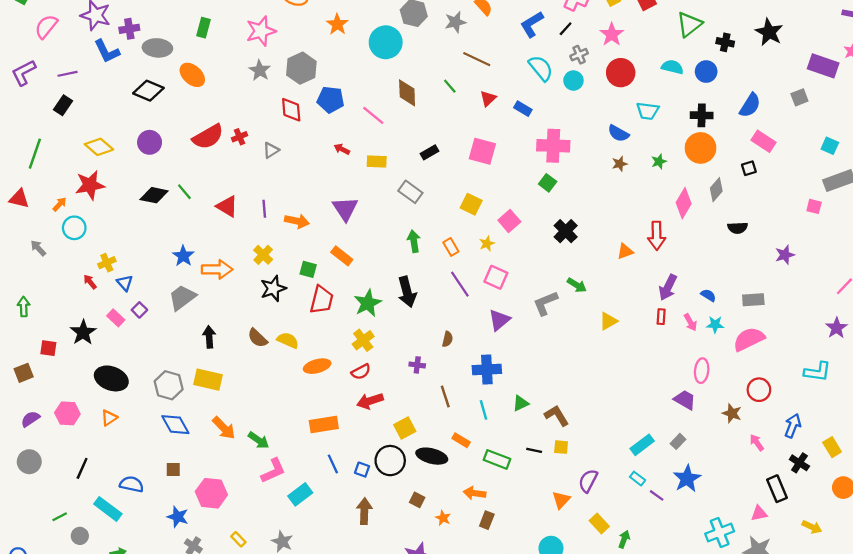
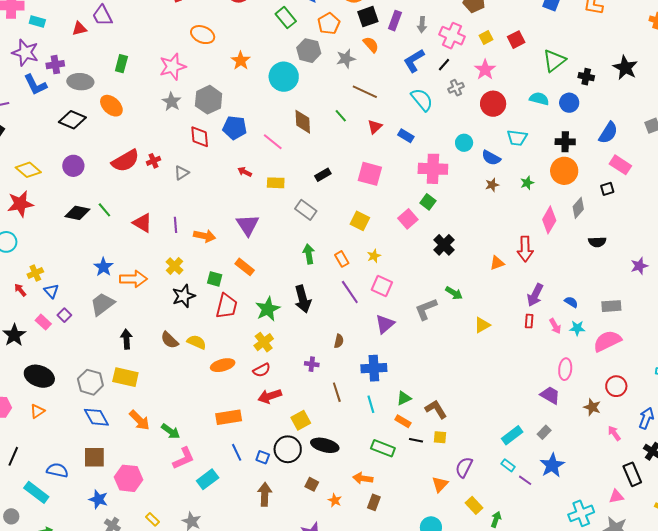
cyan circle: (573, 81) -> (464, 143), moved
pink square: (509, 221) -> (408, 219), moved
orange rectangle: (461, 440) -> (403, 421), moved
brown square: (173, 470) -> (94, 457), size x1.6

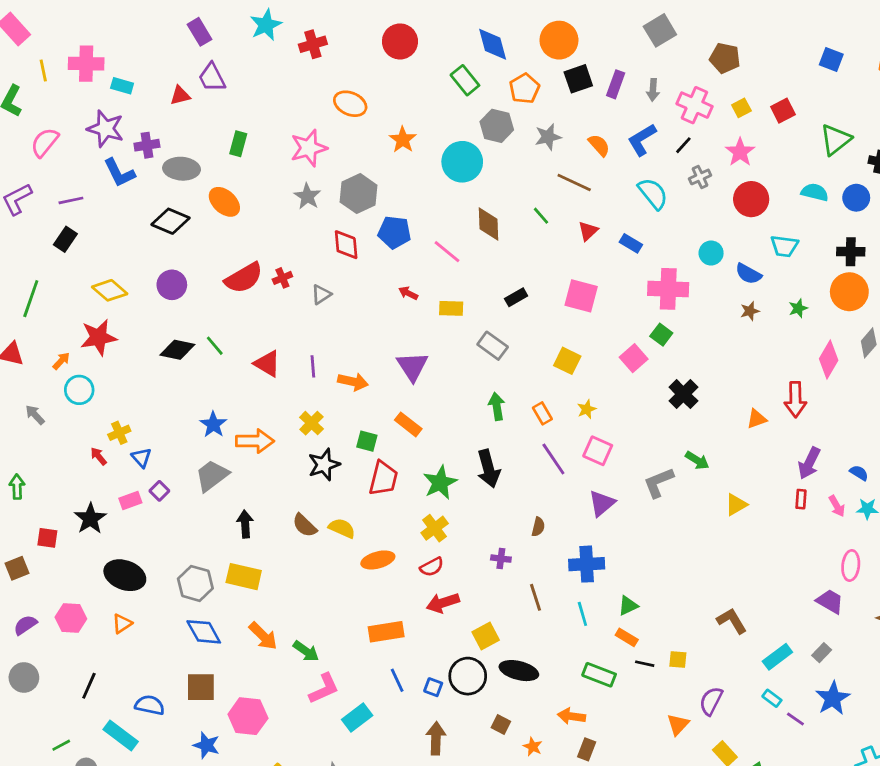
orange semicircle: (371, 45) -> (599, 145), moved
pink rectangle: (43, 322) -> (130, 501), turned -63
brown L-shape: (436, 409) -> (732, 621), moved

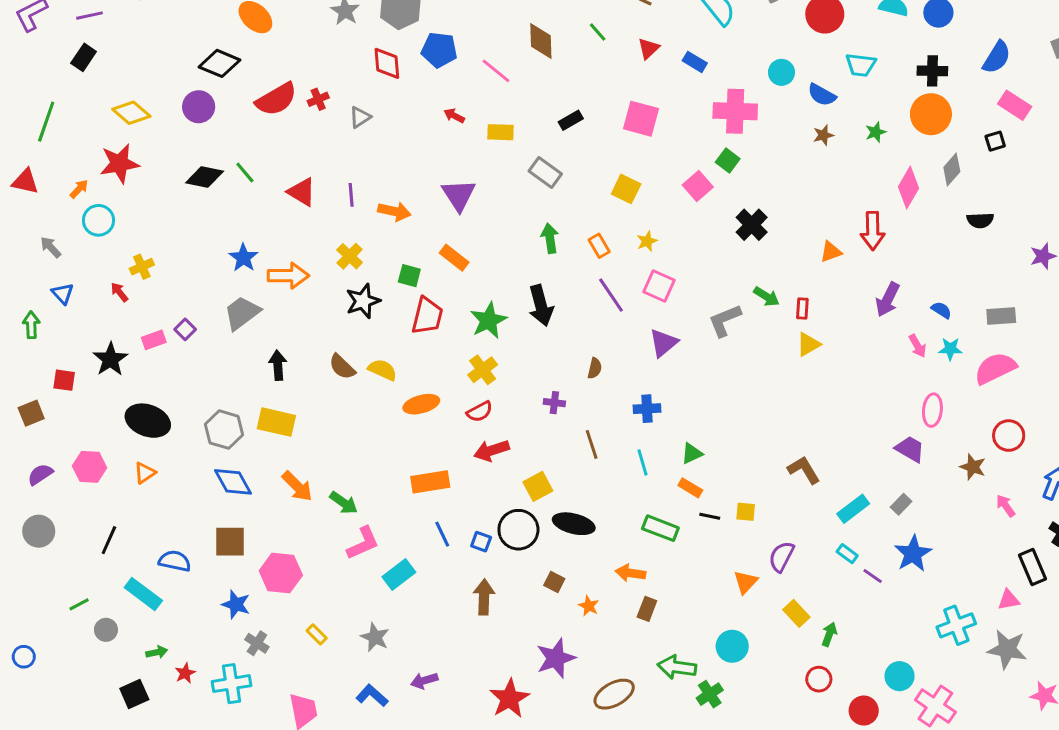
black diamond: (170, 221) -> (220, 63), moved
blue triangle: (141, 458) -> (63, 294), moved
red rectangle: (801, 499) -> (802, 308), moved
blue cross: (587, 564) -> (647, 409), size x0.7

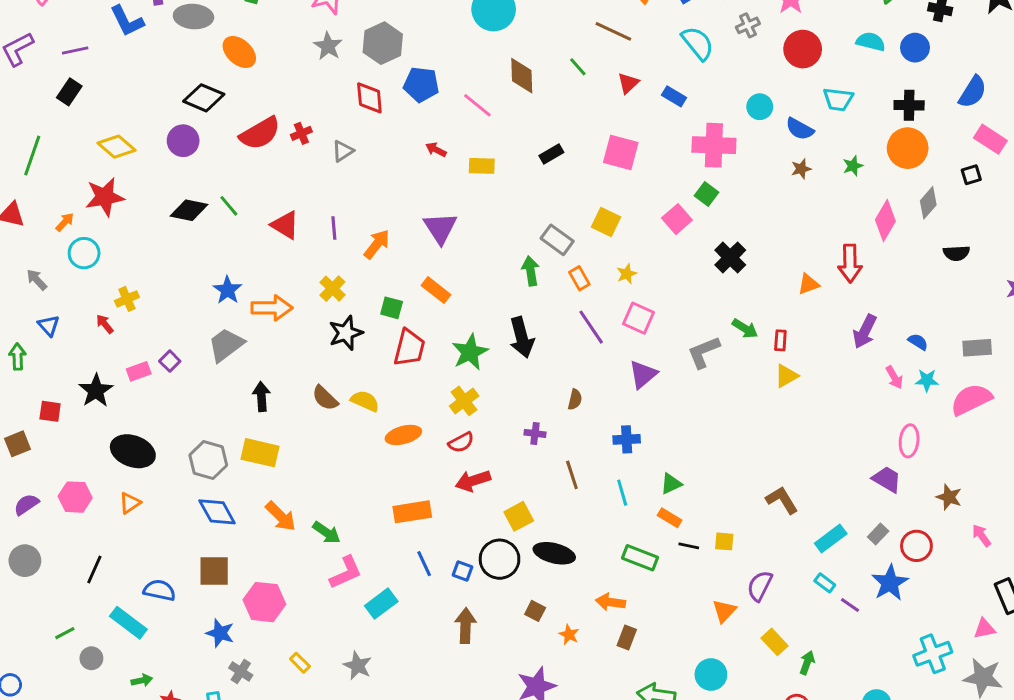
gray rectangle: (545, 172) -> (557, 240), moved
orange arrow: (394, 211) -> (377, 244), turned -64
red circle: (1009, 436) -> (916, 546), moved

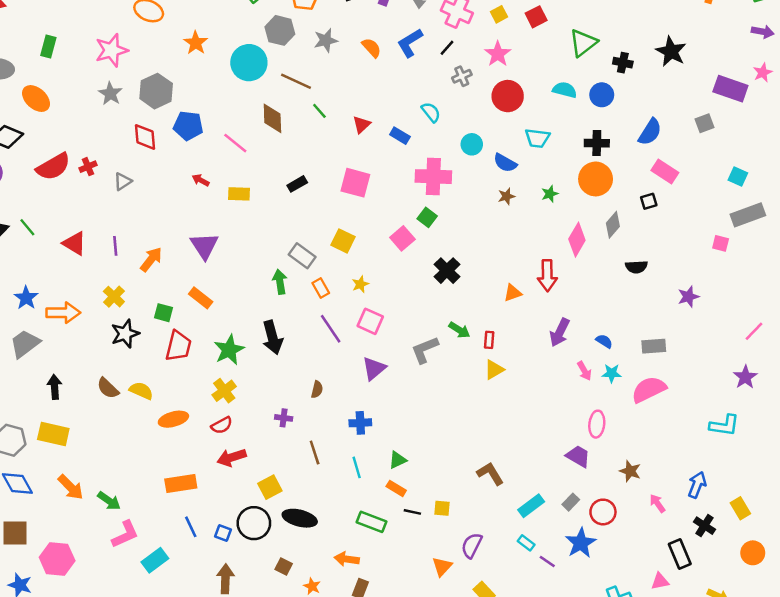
brown line: (613, 31) -> (296, 81), moved
cyan semicircle: (698, 43) -> (431, 112), moved, size x0.7

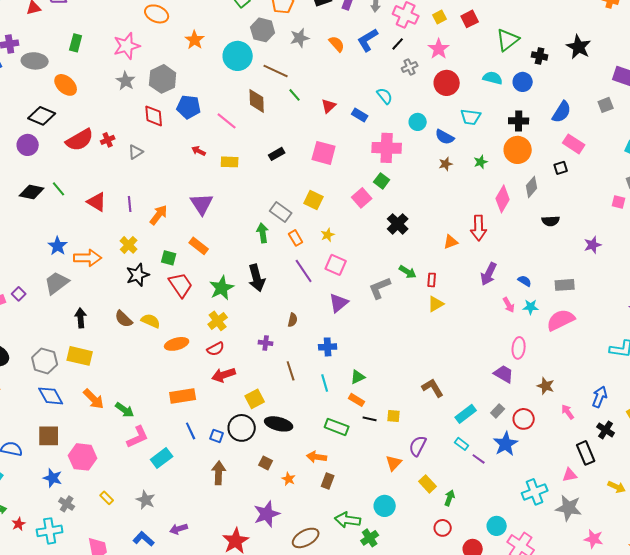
red trapezoid: (178, 346) -> (181, 285), turned -48

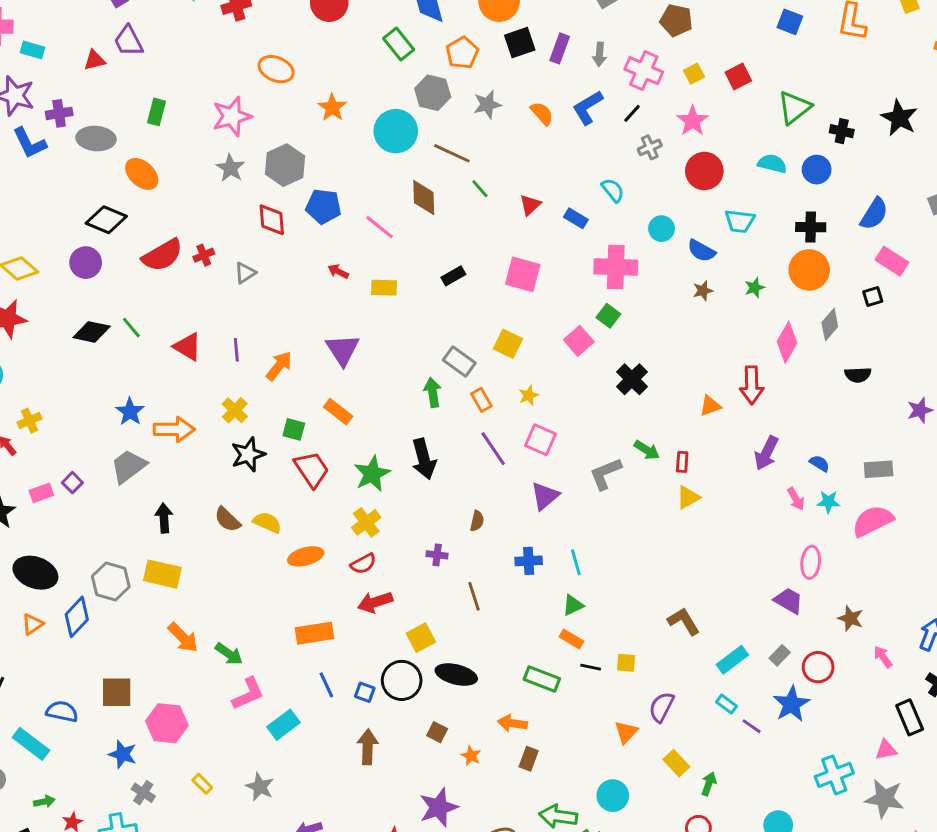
cyan line: (325, 383) -> (576, 562), moved
blue diamond: (51, 396) -> (77, 617), moved, turned 72

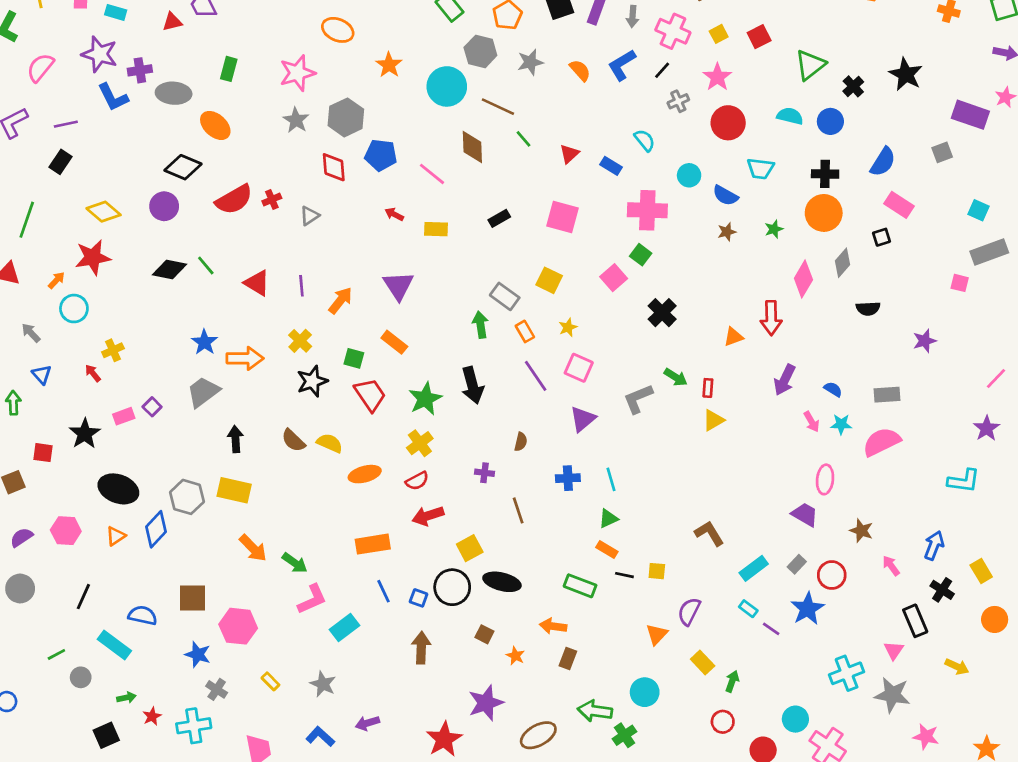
black cross: (842, 131) -> (853, 86), turned 35
pink triangle: (886, 750) -> (894, 650), turned -45

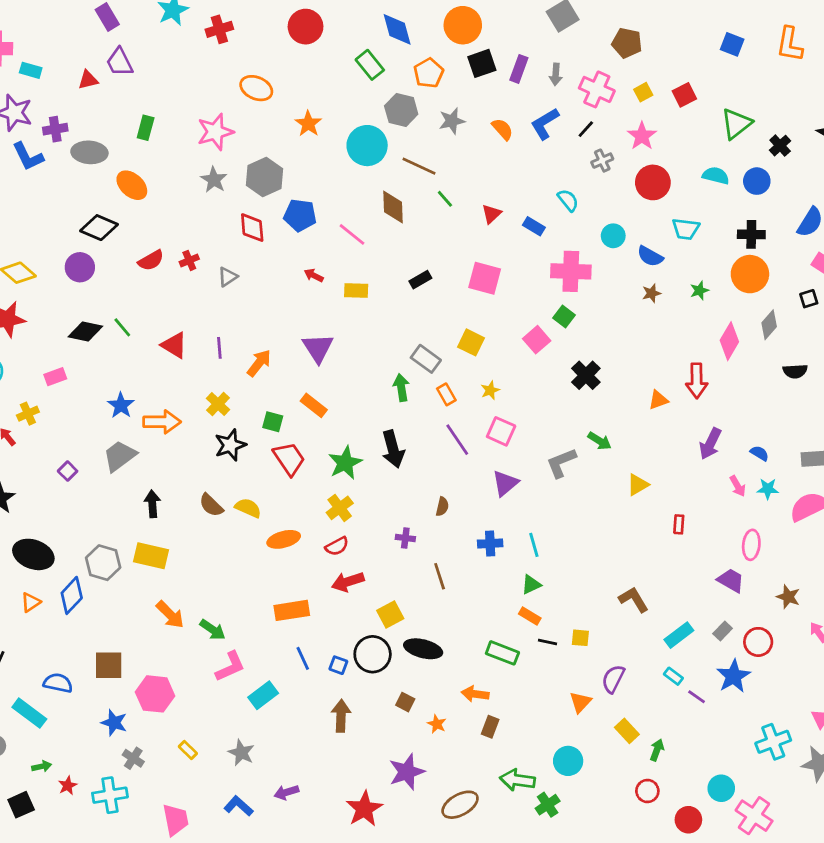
red semicircle: (234, 200) -> (151, 260), size x0.7
red rectangle: (708, 388) -> (679, 524), moved
pink rectangle: (124, 416) -> (55, 377), moved

